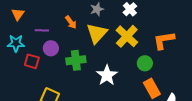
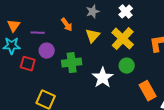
orange triangle: (18, 14) -> (14, 26), moved
yellow triangle: (97, 33) -> (93, 36), size x0.7
green circle: (145, 63) -> (127, 66), moved

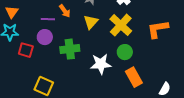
purple line: (38, 33) -> (48, 19), moved
white star: (103, 78) -> (101, 64), turned 30
orange rectangle: (148, 91) -> (134, 77), moved

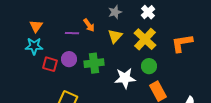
purple circle: (45, 37) -> (69, 59), moved

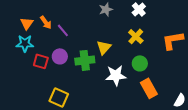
orange arrow: (89, 25) -> (46, 22), moved
purple line: (72, 33) -> (63, 30), turned 48
yellow triangle: (115, 36) -> (104, 47), moved
yellow cross: (145, 39) -> (136, 36), size x0.7

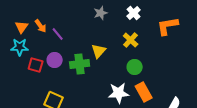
orange L-shape: (173, 40) -> (168, 26), moved
white star: (116, 75) -> (119, 93), moved

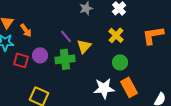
orange arrow: (41, 26) -> (26, 30), moved
orange L-shape: (168, 26) -> (153, 35), moved
purple line: (58, 34) -> (66, 36), moved

